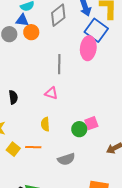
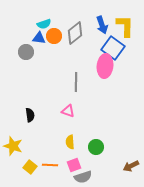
orange circle: (31, 32) -> (54, 36), moved
pink square: (91, 123) -> (74, 165), moved
yellow semicircle: (45, 124) -> (70, 142), moved

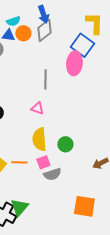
blue arrow: (102, 25) -> (43, 14), moved
yellow semicircle: (70, 142) -> (39, 139), size x1.6

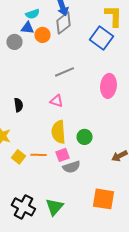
orange circle: (23, 33) -> (42, 35), moved
pink ellipse: (74, 63) -> (108, 86), moved
gray line: (45, 79) -> (64, 72), turned 66
green triangle: (19, 207) -> (54, 207), moved

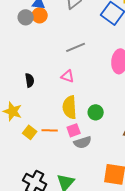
orange circle: (42, 35) -> (40, 15), moved

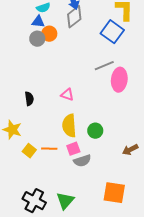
orange circle: (40, 15) -> (49, 34), moved
gray circle: (26, 17) -> (37, 39), moved
gray line: (76, 47) -> (104, 66), moved

